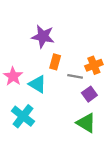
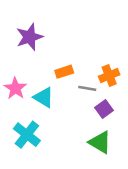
purple star: (43, 36) -> (29, 37), moved, turned -30
orange rectangle: (55, 62) -> (64, 72), turned 56

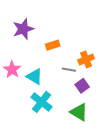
orange rectangle: (64, 72) -> (53, 45), moved
cyan cross: (27, 135) -> (42, 102), moved

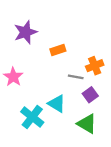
cyan triangle: (34, 77) -> (57, 104), moved
cyan cross: (42, 102) -> (32, 117), moved

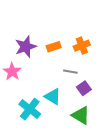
purple star: (26, 32) -> (26, 47), moved
orange cross: (95, 66) -> (82, 46), moved

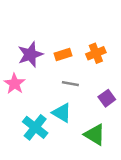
gray line: (70, 72) -> (70, 84), moved
purple square: (84, 88) -> (107, 98), moved

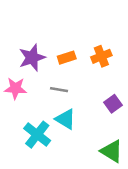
pink star: (15, 84) -> (15, 88), turned -30
gray line: (70, 84) -> (59, 90), moved
green triangle: (95, 135) -> (112, 151), moved

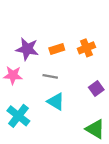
purple star: (32, 58) -> (27, 49), turned 30
cyan cross: (37, 135) -> (18, 116), moved

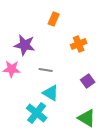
orange rectangle: (57, 49) -> (54, 19), moved, turned -48
cyan cross: (18, 116) -> (37, 113), moved

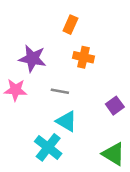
orange cross: (79, 44) -> (83, 57), moved, turned 35

